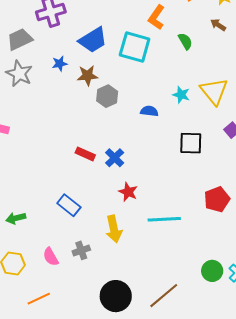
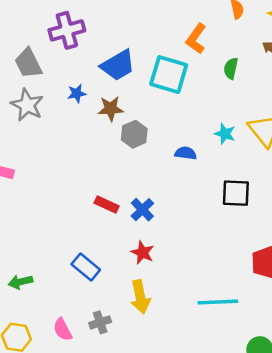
gray trapezoid: (20, 39) -> (28, 63), turned -92
green semicircle: (185, 41) -> (231, 68), turned -138
red star: (128, 192) -> (143, 253), moved
cyan line: (164, 219) -> (218, 302), moved

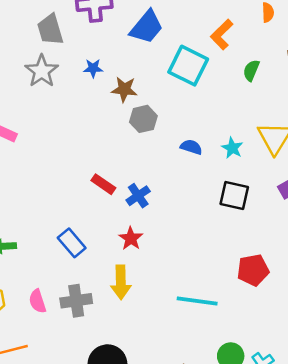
blue trapezoid: (118, 65) -> (147, 27), moved, turned -30
cyan star: (225, 134) -> (232, 148), moved
gray cross: (100, 322) -> (76, 301), size x1.4

